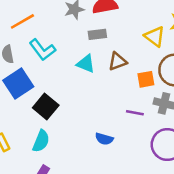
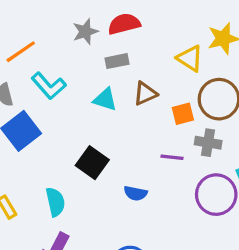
black square: (46, 107) -> (92, 163), moved
cyan semicircle: (41, 141) -> (55, 202), turned -30

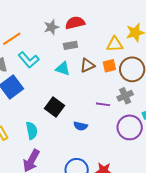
yellow triangle: (190, 58) -> (115, 44), turned -36
orange square: (183, 114) -> (109, 66), moved
gray cross: (208, 143) -> (125, 96), turned -35

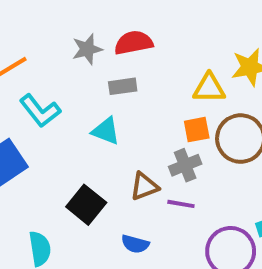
brown triangle: (87, 65) -> (144, 186), moved
gray cross: (125, 96) -> (185, 165), moved

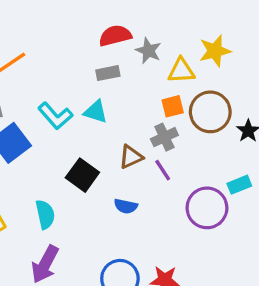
gray star: (87, 49) -> (148, 51), moved, turned -30
cyan L-shape: (40, 111) -> (55, 116), moved
purple line: (181, 204) -> (163, 170), turned 50

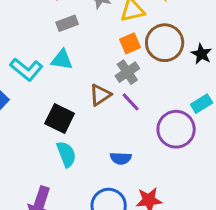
blue semicircle: (126, 206) -> (121, 158), moved
cyan semicircle: (45, 214) -> (66, 154), moved

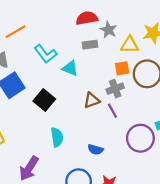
gray rectangle: (67, 23) -> (90, 45), moved
cyan L-shape: (26, 69) -> (46, 54), moved
black square: (60, 119) -> (44, 100), moved

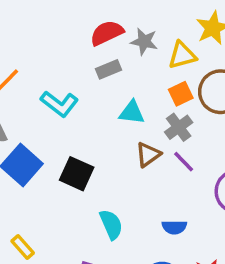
gray rectangle: (90, 45) -> (108, 69), moved
cyan triangle: (70, 68) -> (132, 113), moved

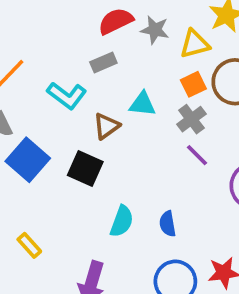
gray rectangle: (108, 69) -> (103, 63), moved
brown triangle: (148, 155) -> (106, 126), moved
cyan semicircle: (111, 224) -> (122, 221), turned 44
blue semicircle: (174, 227) -> (168, 224), moved, turned 80

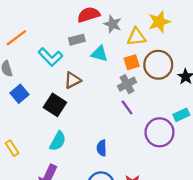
cyan triangle: (142, 104) -> (99, 54), moved
blue square: (28, 160) -> (19, 94), size x0.7
cyan semicircle: (122, 221) -> (58, 141), moved

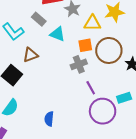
gray rectangle: (77, 40) -> (39, 19), turned 48
purple line: (127, 107) -> (91, 88), moved

